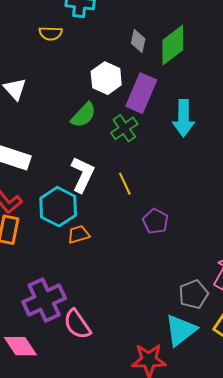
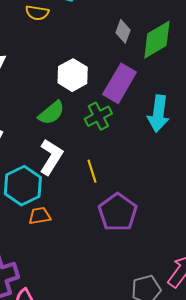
white hexagon: (106, 78) -> (73, 75), moved
green semicircle: (83, 115) -> (51, 113), moved
purple pentagon: (156, 221) -> (118, 212), size x1.5

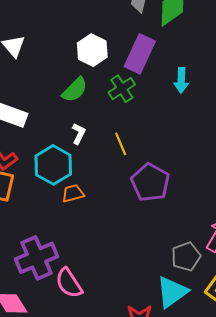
cyan arrow: (158, 114) -> (181, 80), size x0.7
white L-shape: (51, 157) -> (79, 134), size x0.6

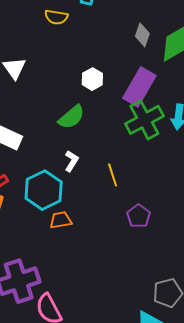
white hexagon: (92, 50) -> (92, 79), size x0.7
green cross: (122, 89) -> (144, 120), moved, size x1.4
purple pentagon: (150, 182) -> (139, 216), size x0.6

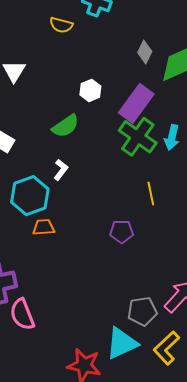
green cross: (144, 120) -> (138, 137), turned -33
yellow line: (113, 175) -> (151, 193), moved
purple pentagon: (139, 216) -> (122, 232), turned 30

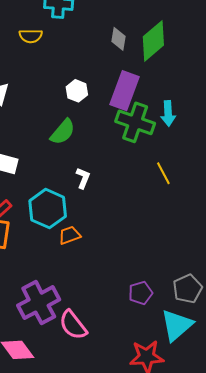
white L-shape: (61, 170) -> (83, 178), moved
purple pentagon: (122, 232) -> (141, 293), moved

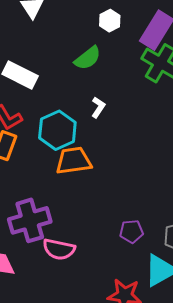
orange trapezoid: (70, 235) -> (74, 161), size x1.6
pink semicircle: (73, 325) -> (59, 249), turned -52

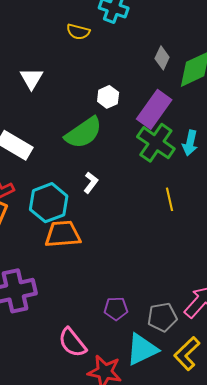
green semicircle: (88, 58) -> (84, 133), size x1.4
pink semicircle: (59, 249) -> (72, 343), moved, turned 36

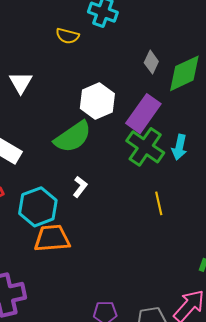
white hexagon: (108, 97) -> (97, 101), size x1.6

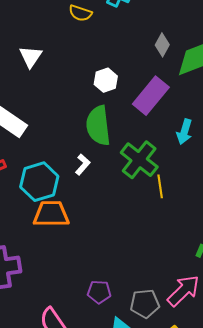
white hexagon: (97, 101) -> (106, 80), size x0.7
green semicircle: (73, 137) -> (98, 126), moved, turned 114
green cross: (145, 147) -> (139, 160), moved

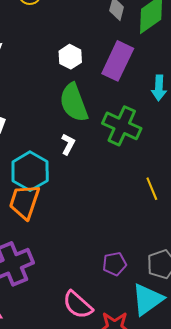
yellow line: (160, 186) -> (152, 189), moved
orange trapezoid: (51, 214) -> (24, 202), moved, turned -57

